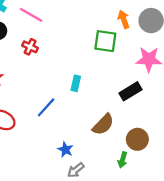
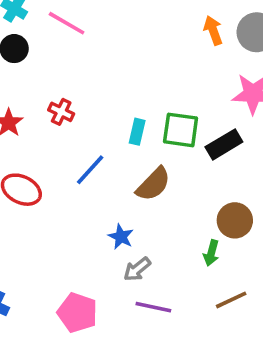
green square: (105, 41) -> (181, 130), moved
red cross: (30, 47) -> (61, 112), moved
brown semicircle: (103, 124) -> (153, 184), moved

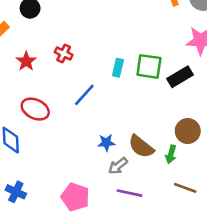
brown semicircle: (153, 184) -> (141, 147), moved, turned 84
blue star: (121, 237) -> (106, 143), turned -30
brown line: (231, 300) -> (185, 188), turned 45

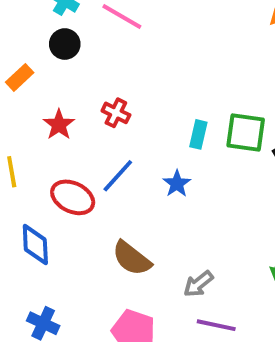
blue line: (84, 95) -> (118, 176), moved
blue star: (106, 143) -> (177, 184), moved, turned -30
brown semicircle: (141, 147) -> (132, 258), moved

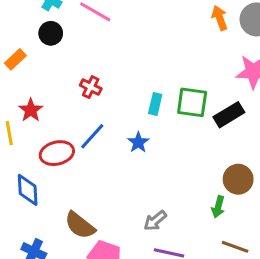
red star: (59, 125) -> (31, 110), moved
red ellipse: (73, 197) -> (57, 153), turned -40
brown semicircle: (132, 258) -> (80, 225), moved

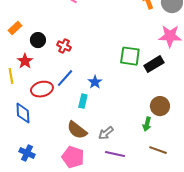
black circle: (51, 33) -> (38, 40), moved
cyan rectangle: (155, 104) -> (83, 101), moved
brown semicircle: (80, 225) -> (77, 130), moved

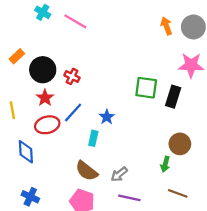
black circle: (38, 40) -> (43, 70), size x1.5
red star: (25, 61) -> (45, 98), moved
black rectangle: (154, 64) -> (173, 97), turned -42

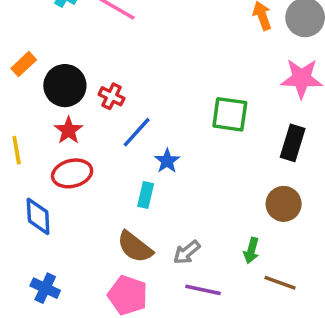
black rectangle: (173, 97) -> (293, 143), moved
blue line: (73, 112) -> (137, 132), moved
green arrow: (165, 164) -> (251, 250), moved

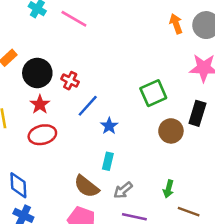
green square: (230, 114) -> (153, 93), turned -32
cyan rectangle: (146, 195) -> (108, 161), moved
brown circle: (284, 204) -> (171, 131), moved
blue diamond: (38, 216) -> (18, 185), moved

